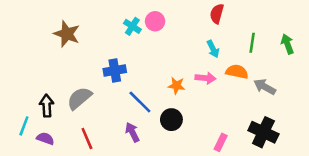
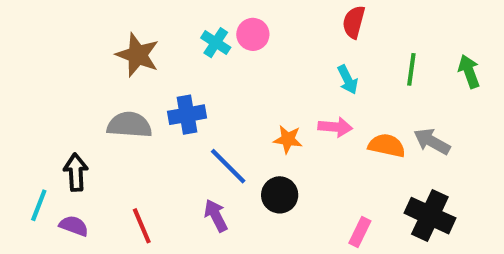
brown star: (67, 34) -> (138, 55), moved
orange semicircle: (237, 72) -> (387, 146), moved
gray semicircle: (79, 98) -> (129, 125), moved, turned 44

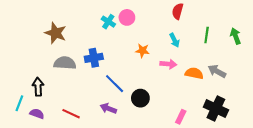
brown star: (138, 55) -> (56, 33), moved
orange star: (288, 139) -> (142, 51), moved
purple arrow: (216, 216) -> (108, 108), turned -42
red line: (142, 226) -> (71, 114), turned -42

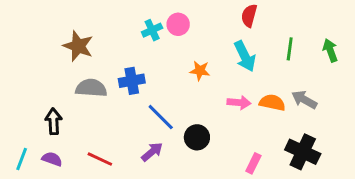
cyan cross: (108, 22) -> (152, 30), turned 32
cyan arrow: (175, 40) -> (245, 56), size x1.5
pink arrow: (168, 64) -> (239, 103), moved
cyan line: (19, 103) -> (22, 159), moved
purple arrow: (108, 108) -> (152, 152), turned 119

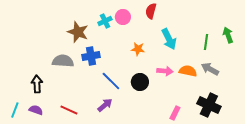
red semicircle: (249, 16) -> (151, 11), moved
brown star: (78, 46) -> (78, 32), moved
green line: (290, 49) -> (206, 42), moved
black circle: (197, 137) -> (140, 82), moved

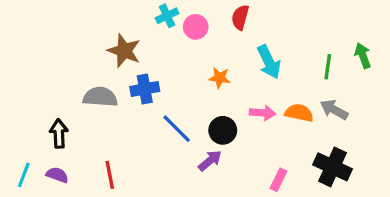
cyan cross: (105, 21) -> (167, 16), moved
purple arrow: (105, 105) -> (210, 161), moved
red line: (69, 110) -> (110, 175), turned 54

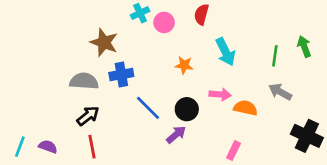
orange semicircle: (299, 113) -> (245, 108), moved
black arrow: (59, 134) -> (88, 116), moved, turned 55
black cross: (333, 167) -> (307, 136), moved

